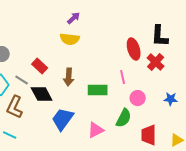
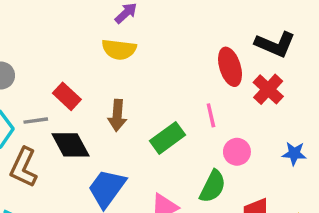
black L-shape: (160, 36) -> (275, 44), turned -70
gray line: (22, 80) -> (36, 121), turned -40
green rectangle: (98, 90) -> (168, 138), turned -36

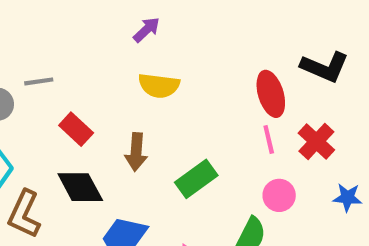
yellow semicircle: (119, 49) -> (159, 86), moved
red cross: (268, 89) -> (316, 142), moved
pink line: (211, 115) -> (269, 139), moved
gray line: (36, 121) -> (39, 81), moved

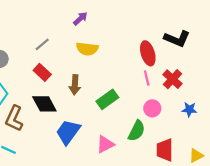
gray line: (39, 81) -> (42, 44), moved, turned -32

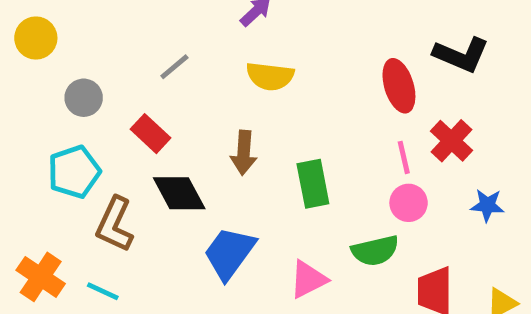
red rectangle: (42, 72) -> (151, 134), moved
pink line: (147, 78) -> (404, 157), moved
green rectangle: (107, 99) -> (313, 184), turned -65
green semicircle: (137, 131) -> (375, 251), turned 50

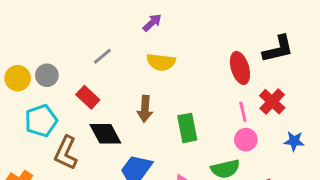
yellow circle: (36, 38) -> (18, 78), moved
black L-shape: (461, 55) -> (278, 49), turned -36

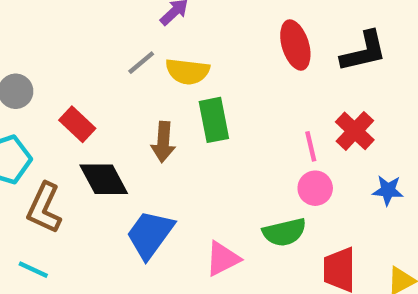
gray line: (102, 56) -> (141, 63), moved
red ellipse: (240, 68) -> (295, 45), moved
green rectangle: (187, 128) -> (214, 120), moved

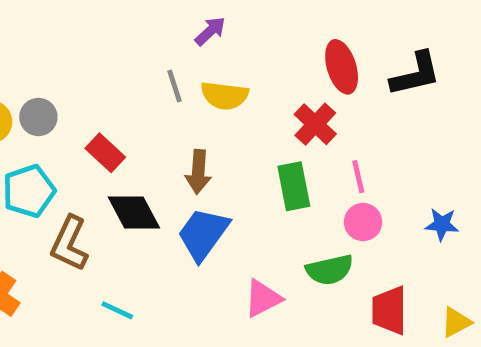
gray line: (141, 63) -> (174, 86), turned -68
green rectangle: (214, 120) -> (294, 186), moved
red cross: (355, 131) -> (315, 124), moved
blue trapezoid: (150, 234) -> (203, 234), moved
cyan line: (33, 270) -> (117, 310), moved

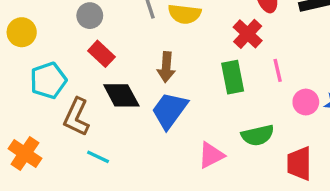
gray circle: (38, 117) -> (90, 16), moved
pink circle: (363, 222) -> (306, 102), moved
cyan line: (117, 310) -> (98, 157), moved

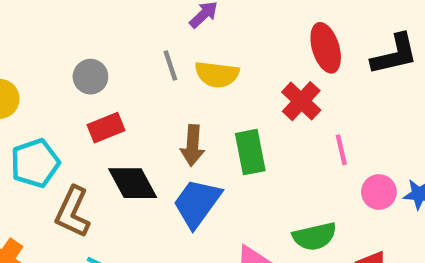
red rectangle: (101, 54) -> (106, 128), turned -65
green rectangle: (233, 77) -> (250, 152), moved

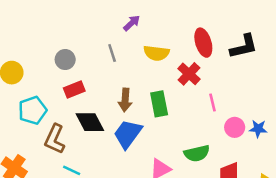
yellow semicircle: (217, 74) -> (156, 53), moved

